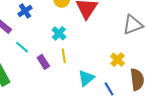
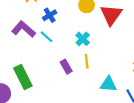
cyan line: (22, 47) -> (46, 37), moved
cyan triangle: (86, 78) -> (108, 84), turned 42

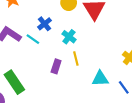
blue cross: (50, 15) -> (44, 24), moved
purple rectangle: (66, 67) -> (56, 66), turned 56

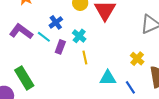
purple rectangle: (56, 66) -> (60, 47), moved

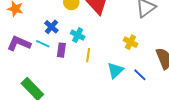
yellow line: (85, 57) -> (88, 55), turned 32
yellow cross: (137, 59) -> (131, 42), moved
cyan triangle: (108, 78) -> (115, 70), turned -30

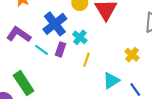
blue cross: (51, 27) -> (55, 24), size x1.6
cyan line: (43, 44) -> (41, 50), moved

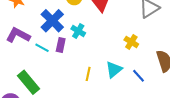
yellow line: (87, 60) -> (88, 74), moved

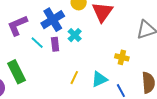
purple L-shape: (18, 35) -> (17, 25), turned -65
yellow cross: (131, 42) -> (122, 57), turned -32
purple rectangle: (61, 45) -> (55, 44), turned -32

